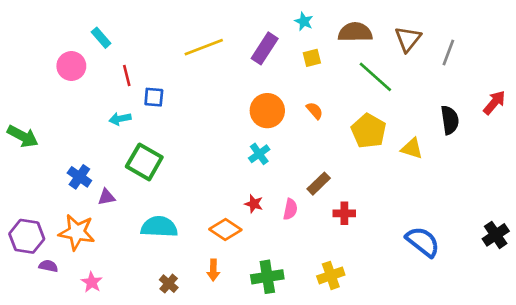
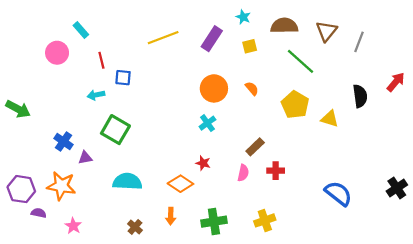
pink semicircle: (290, 209) -> (243, 173), moved

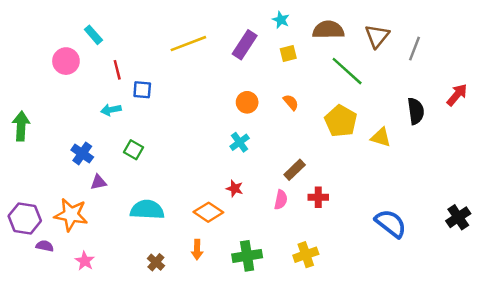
orange circle: (214, 88) -> (247, 102), size x0.7
green arrow: (18, 109) -> (21, 126), turned -115
green square: (115, 130) -> (133, 150), size x0.6
blue cross: (64, 141) -> (82, 153), moved

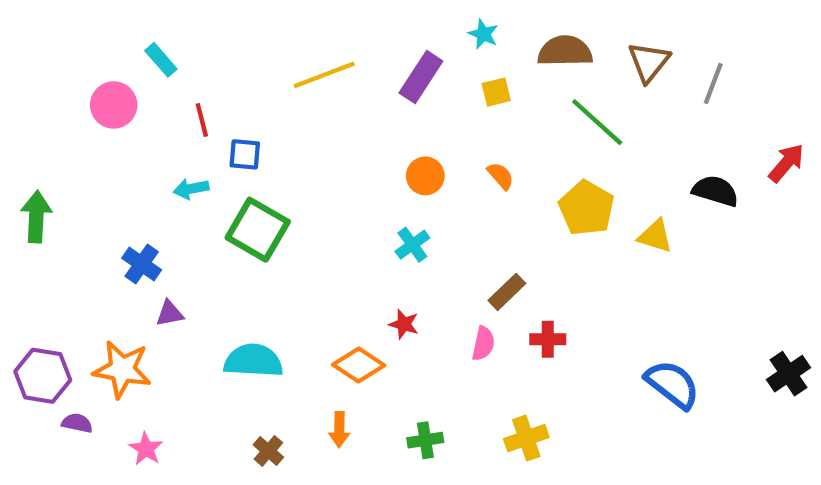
black semicircle: (416, 111) -> (715, 191), turned -65
green square: (133, 150) -> (258, 230), moved, size x1.8
green cross: (247, 256) -> (425, 440), size x0.7

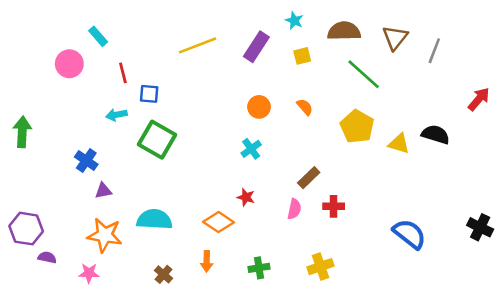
black semicircle: (715, 191) -> (436, 134), moved
orange star: (122, 369) -> (105, 235), moved
black cross: (789, 374) -> (480, 227), turned -30
pink star: (146, 449) -> (89, 273), turned -30

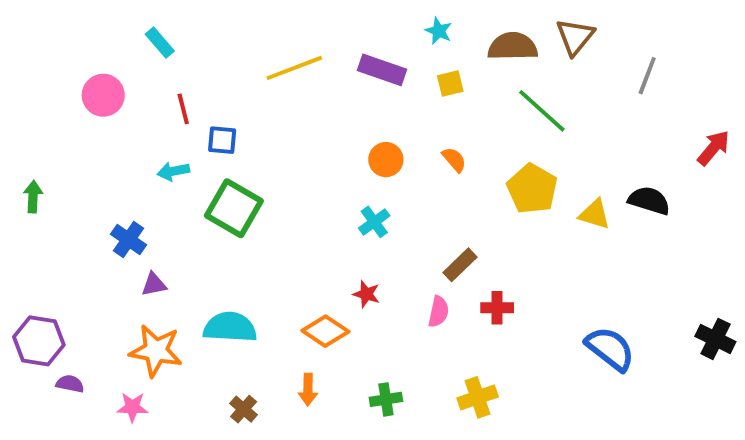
cyan rectangle: (98, 36) -> (160, 43), moved
brown triangle: (395, 38) -> (575, 37), moved
purple rectangle: (256, 47) -> (382, 70), turned 76
green arrow: (22, 132) -> (33, 197), size x0.7

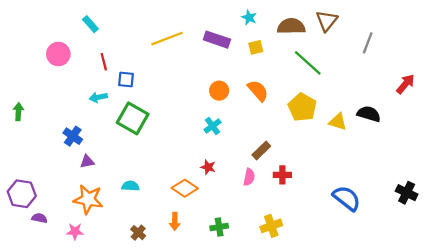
orange semicircle: (454, 160) -> (258, 91), size x1.5
cyan semicircle: (230, 327) -> (130, 186), size x0.6

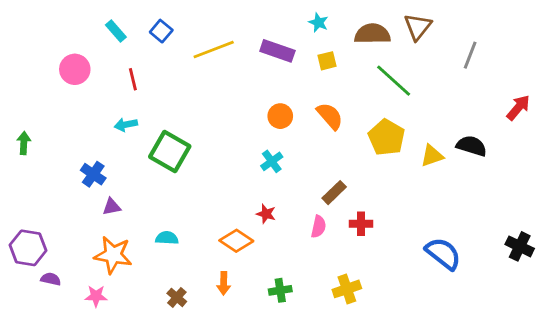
blue square: (126, 80) -> (161, 31), moved, turned 35
yellow triangle: (338, 122) -> (432, 156), turned -36

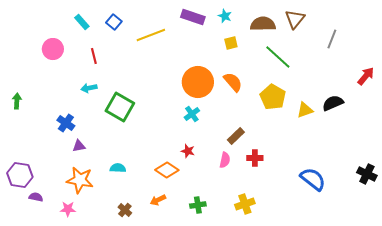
purple rectangle: (277, 51) -> (193, 17), moved
orange circle: (280, 116) -> (198, 82), size x1.8
black semicircle: (472, 146) -> (333, 103), turned -40
orange arrow: (224, 283) -> (158, 200), turned 63

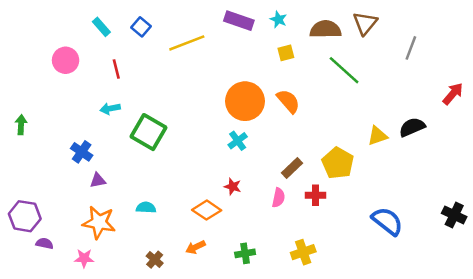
yellow pentagon: (273, 97) -> (338, 163), moved

